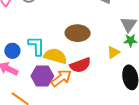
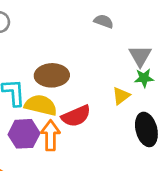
brown ellipse: (78, 33) -> (52, 75), moved
orange arrow: (61, 78) -> (51, 135), turned -50

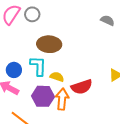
brown ellipse: (52, 75) -> (49, 44), moved
yellow semicircle: (41, 105) -> (57, 77), size x0.6

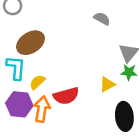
brown ellipse: (49, 44) -> (31, 43), turned -40
yellow semicircle: (57, 77) -> (37, 82), turned -64

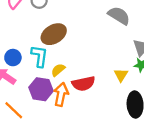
gray semicircle: (102, 19) -> (119, 16), size x1.5
yellow triangle: (107, 84) -> (121, 75), turned -32

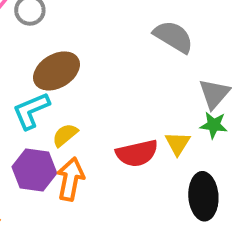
cyan L-shape: (39, 56) -> (31, 111), turned -120
red semicircle: (83, 84) -> (137, 153), moved

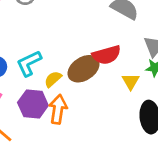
brown ellipse: (56, 71) -> (84, 69), moved
red semicircle: (137, 153) -> (106, 55), moved

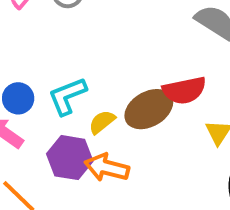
orange arrow: (58, 109) -> (107, 168), turned -88

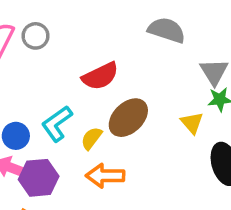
red semicircle: (184, 90) -> (100, 76), moved
purple hexagon: (70, 158) -> (39, 178), moved

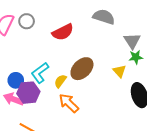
red semicircle: (100, 76) -> (63, 32), moved
orange arrow: (105, 176) -> (69, 103), turned 45
purple hexagon: (39, 178) -> (28, 93), moved

